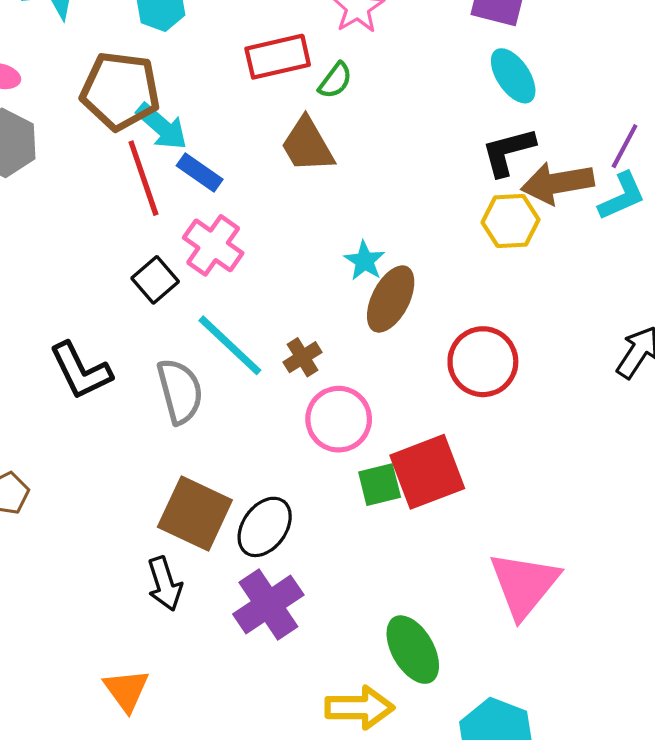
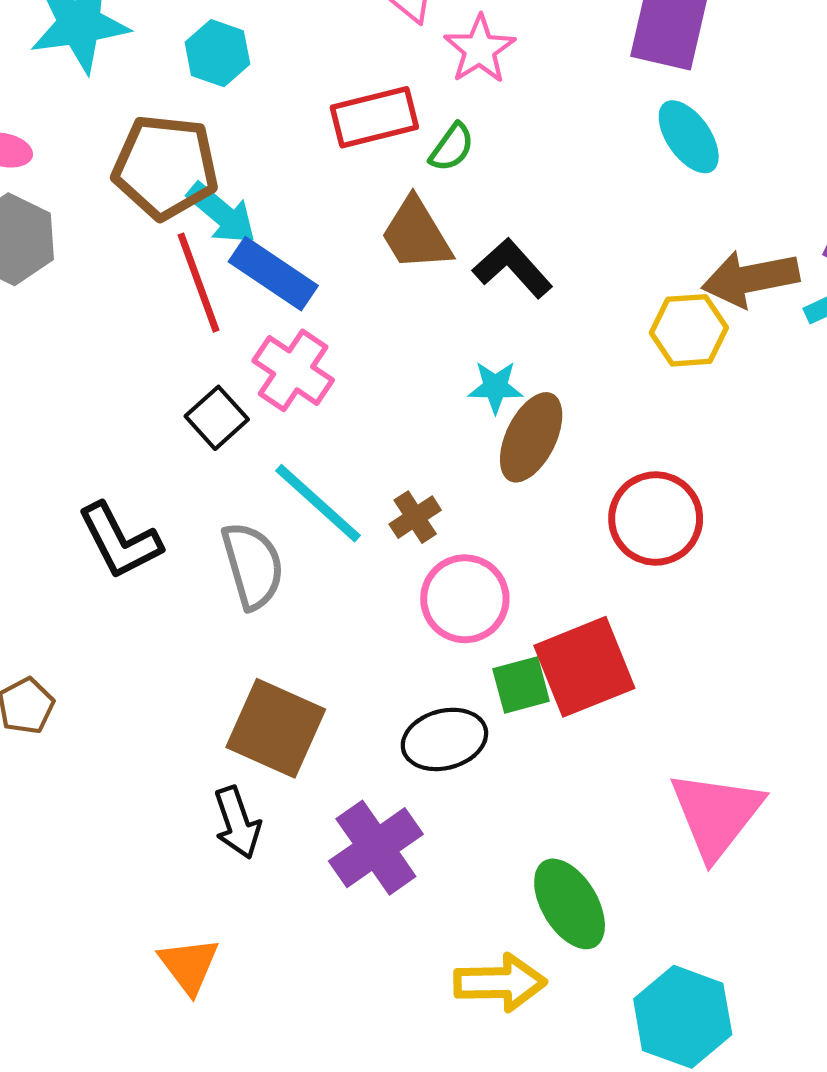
black L-shape: (508, 152) -> (513, 268), moved, turned 64
blue rectangle: (200, 172) -> (273, 274), size x1.4
cyan star: (365, 261) -> (495, 387), turned -30
black ellipse: (265, 527) -> (444, 739), moved, turned 40

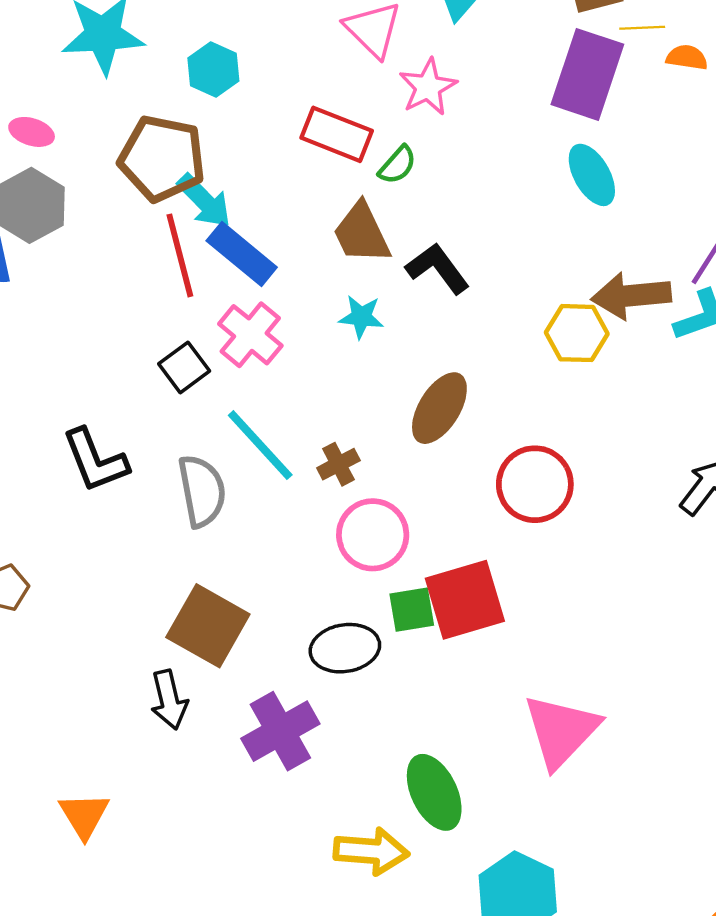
red rectangle: (374, 117) -> (337, 134), turned 30
cyan star: (495, 387) -> (361, 317), moved
orange triangle: (189, 965) -> (84, 815), moved

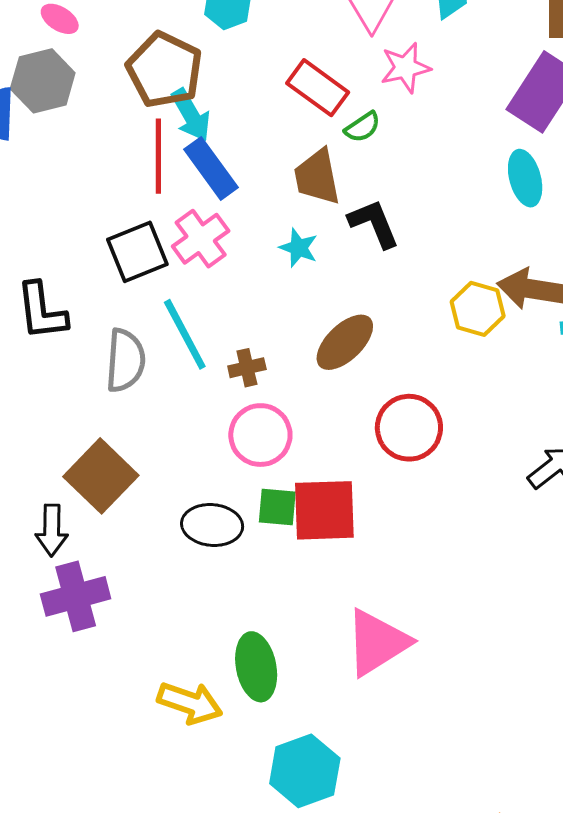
black square: (184, 367) -> (137, 252), size x1.4
purple cross: (280, 731) -> (76, 596), moved

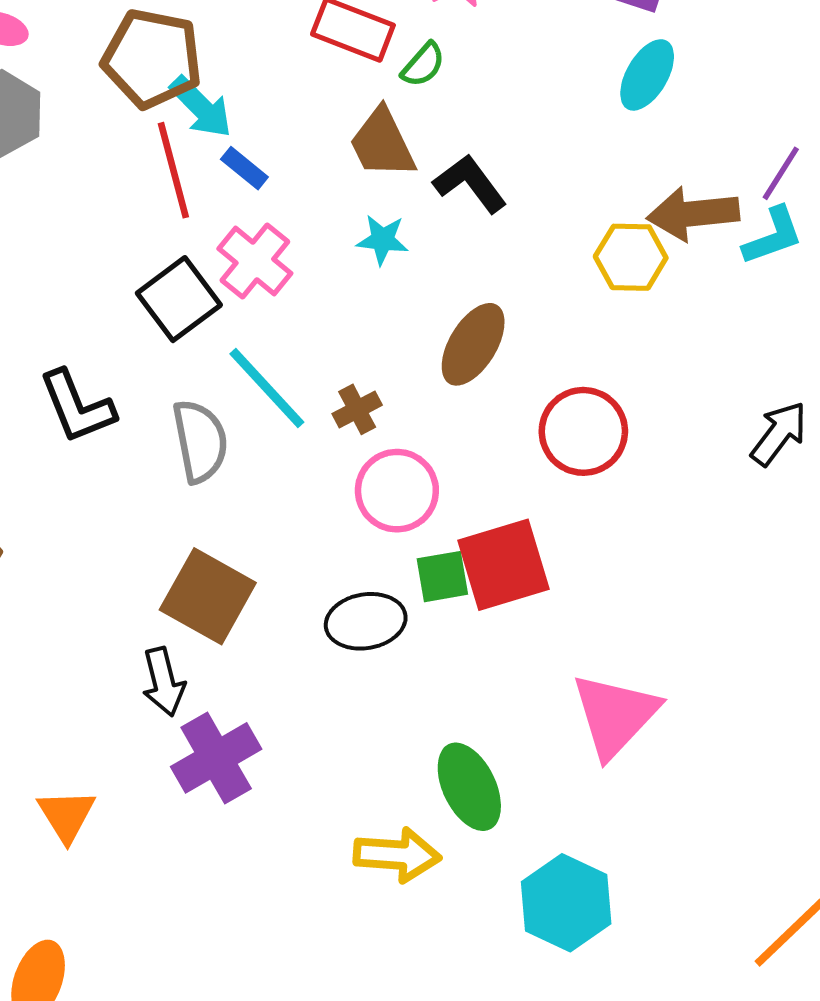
blue rectangle: (211, 168) -> (244, 168), size x0.6
cyan ellipse: (525, 178) -> (647, 75), turned 60

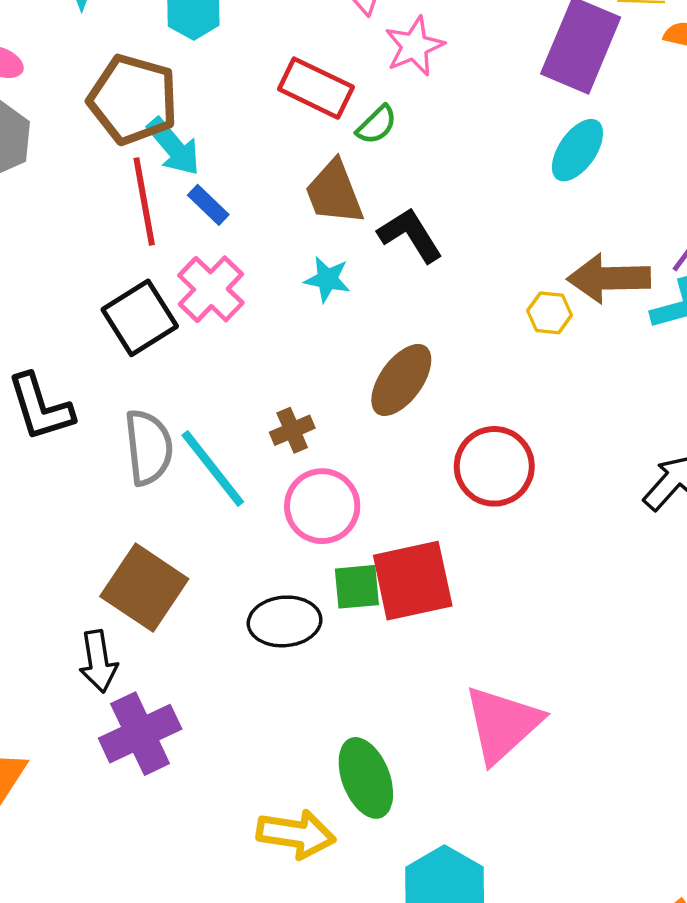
yellow hexagon: (631, 257) -> (550, 313), size x0.7
cyan line: (267, 388) -> (213, 469), moved

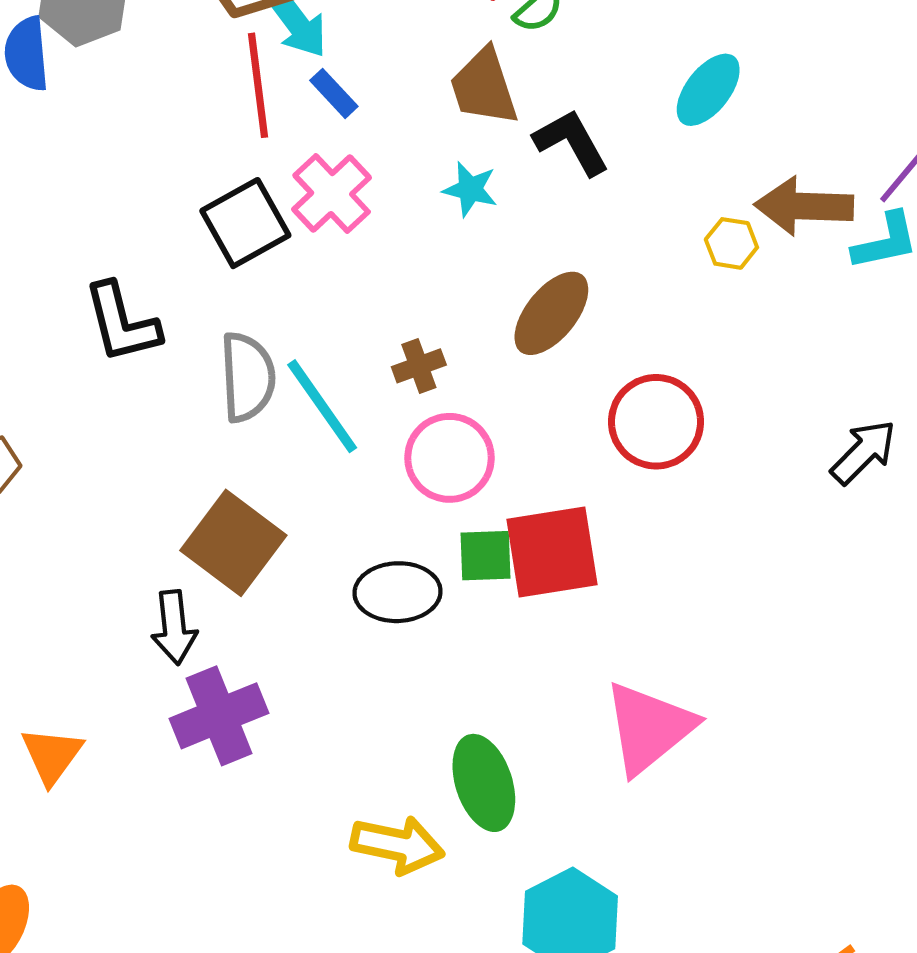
cyan ellipse: (577, 150) -> (708, 90), moved

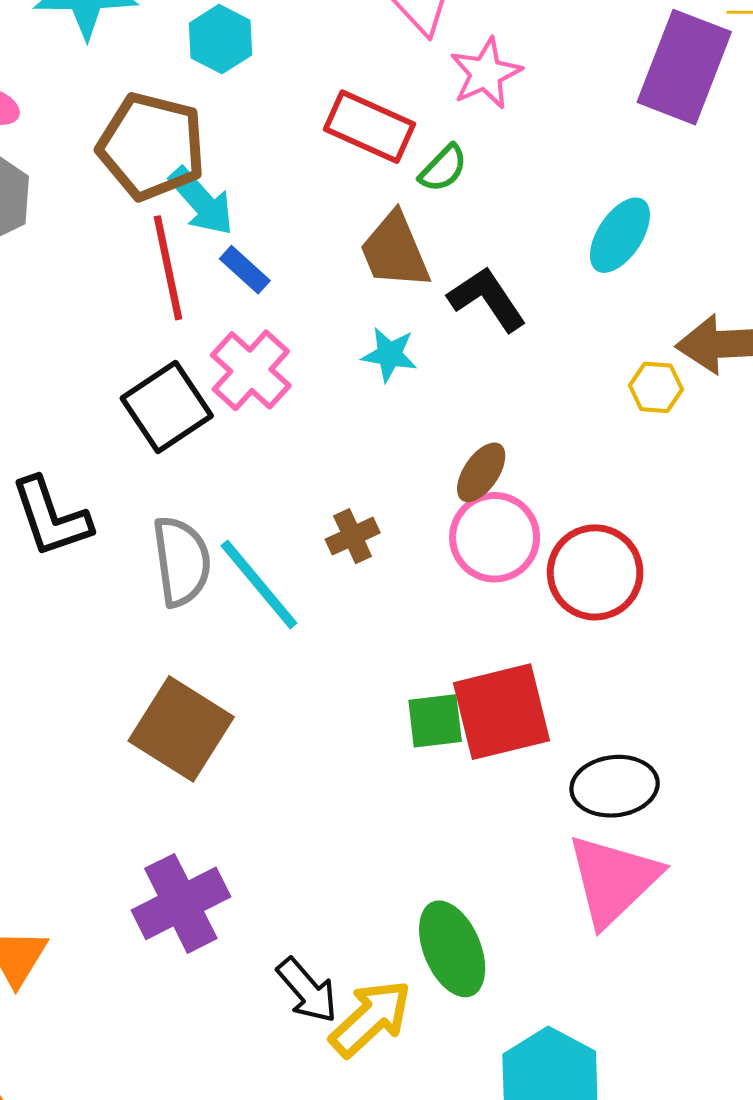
brown ellipse: (551, 313) -> (481, 472), size x0.7
pink circle: (449, 458) -> (495, 537), moved
black ellipse: (398, 592) -> (615, 786), moved
black arrow: (174, 627) -> (307, 990), moved, turned -30
yellow arrow: (397, 845) -> (371, 1018), turned -50

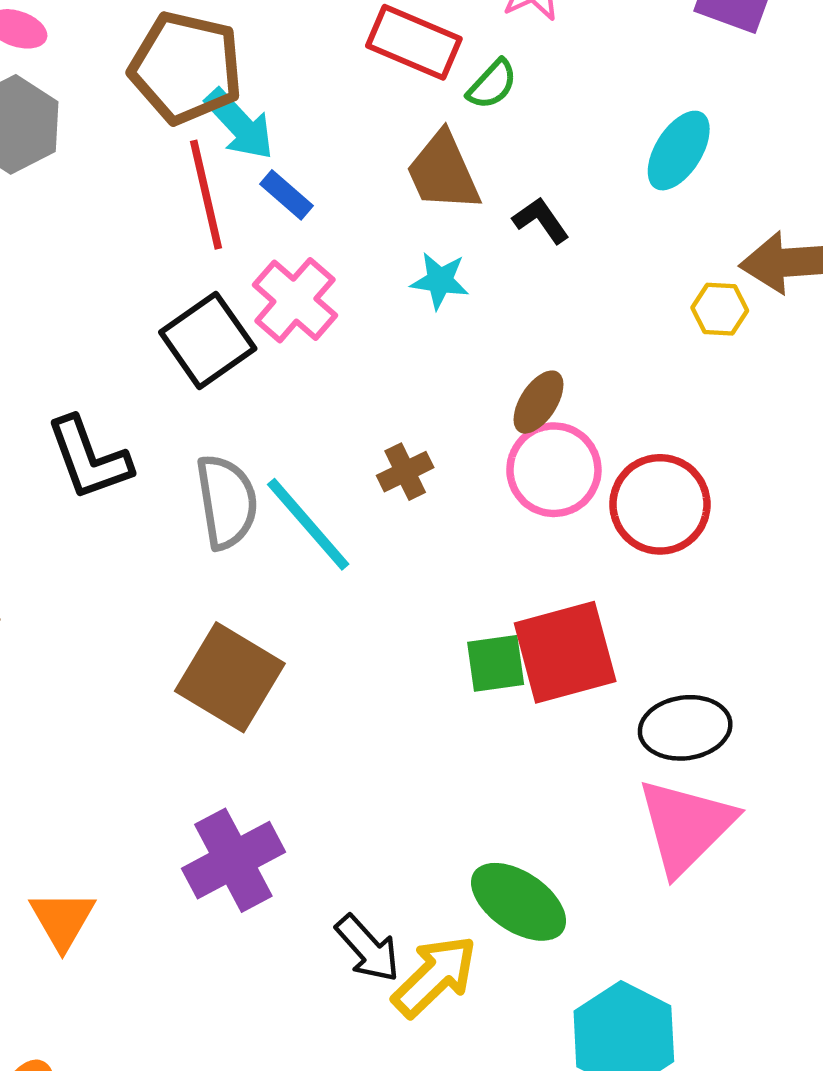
black L-shape: (487, 299) -> (541, 220), size x0.7
green ellipse: (452, 949) -> (519, 902), turned -32

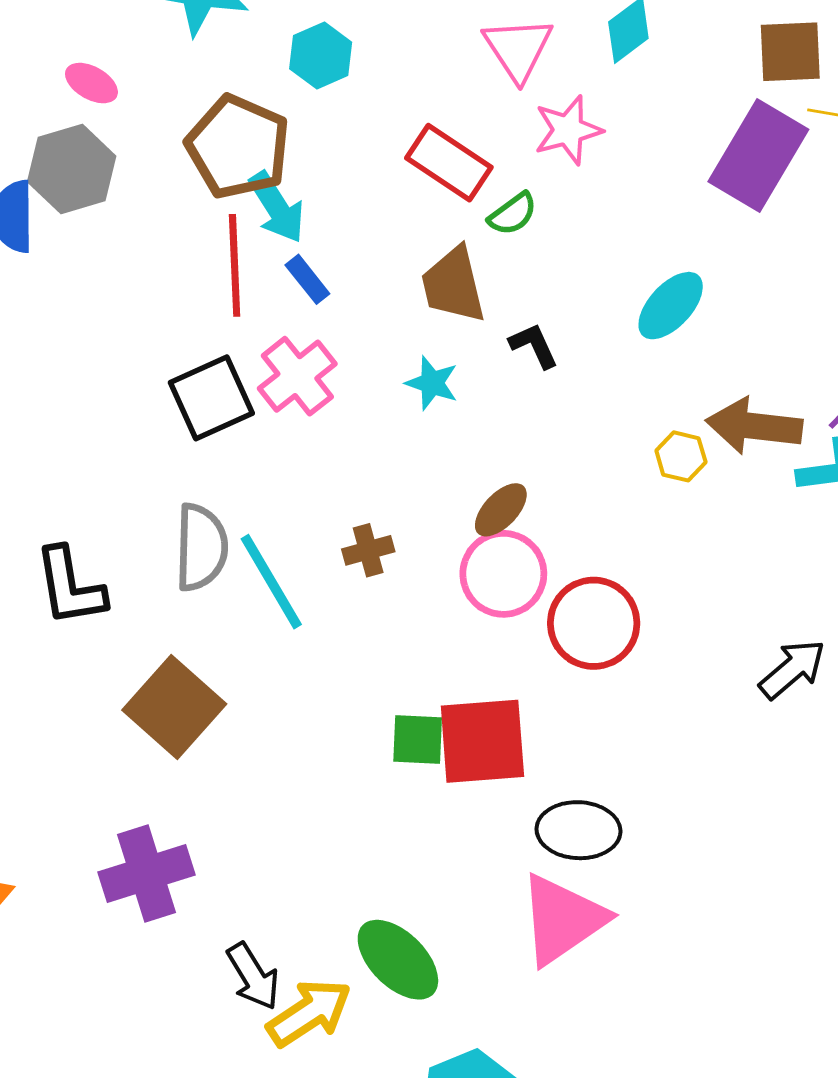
black L-shape: (89, 458) -> (70, 587), moved

